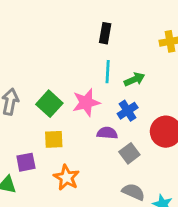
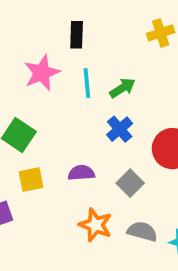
pink star: (86, 103) -> (42, 73), moved
purple semicircle: (107, 133) -> (81, 173), moved
orange star: (66, 178) -> (95, 225), moved

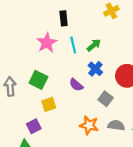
purple semicircle: (81, 173) -> (76, 85), moved, turned -128

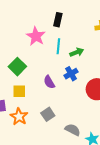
pink star: (47, 43) -> (36, 36), turned -30
gray square: (106, 99) -> (48, 114), moved
orange star: (89, 125) -> (19, 117), moved

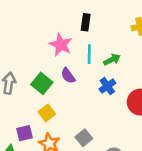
purple semicircle: (49, 82) -> (68, 76), moved
yellow square: (19, 91) -> (47, 113), turned -32

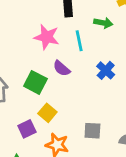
green arrow: (112, 60) -> (103, 23), moved, turned 49
purple square: (25, 133) -> (27, 129), moved
gray square: (84, 138) -> (92, 131), turned -35

